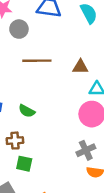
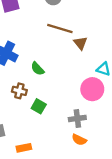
brown triangle: (80, 67) -> (80, 43), moved, turned 32
green square: (24, 164) -> (39, 106), moved

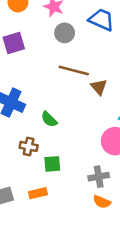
green square: (39, 106) -> (52, 164), turned -32
orange rectangle: (24, 148) -> (38, 193), moved

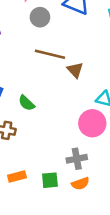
green square: (52, 164) -> (50, 180), moved
orange semicircle: (102, 202) -> (80, 184), turned -42

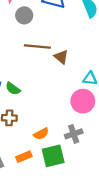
green semicircle: (26, 103) -> (13, 89), moved
green square: (50, 180) -> (53, 156), size x1.5
orange semicircle: (80, 184) -> (41, 134), moved

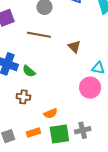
brown line: (37, 46) -> (39, 35), moved
gray cross: (74, 134) -> (83, 130), moved

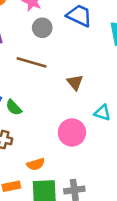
pink circle: (90, 88) -> (72, 132), moved

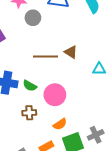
brown line: (31, 62) -> (46, 57), moved
pink circle: (72, 132) -> (55, 95), moved

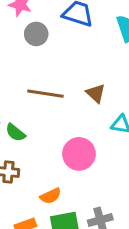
brown triangle: (71, 52) -> (96, 93), moved
pink circle: (55, 95) -> (79, 154), moved

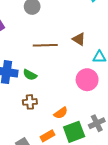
pink circle: (79, 154) -> (87, 80), moved

